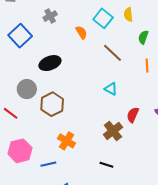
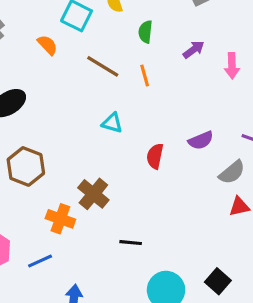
orange line: (147, 65) -> (145, 75), moved
brown cross: (113, 131) -> (93, 194), moved

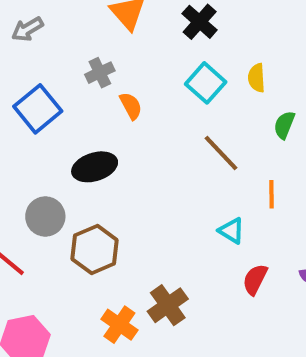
orange semicircle: (47, 45) -> (131, 106), moved
orange line: (145, 75) -> (271, 194), moved
cyan triangle: (112, 123) -> (232, 231), moved

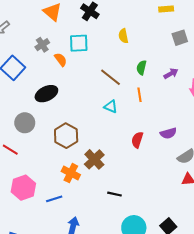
cyan square: (206, 83) -> (79, 43), moved, turned -36
green semicircle: (284, 125) -> (141, 68), moved
cyan triangle: (232, 231) -> (111, 106), moved
brown hexagon: (95, 250) -> (66, 136), moved

